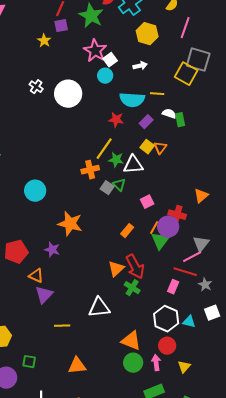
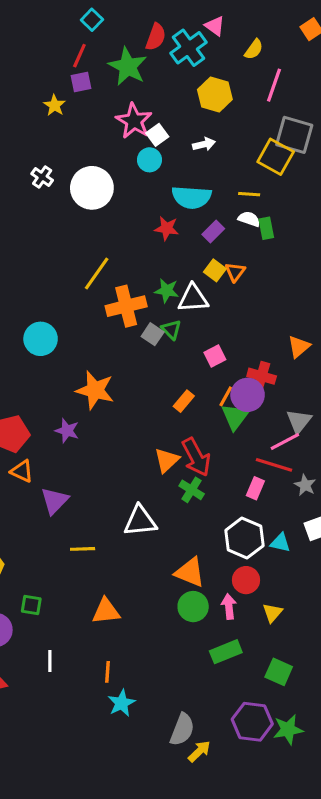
yellow line: (157, 94) -> (249, 194), moved
yellow line: (104, 149) -> (97, 273), moved
orange cross: (90, 170) -> (126, 306), size x1.4
orange triangle: (36, 276) -> (22, 471), moved

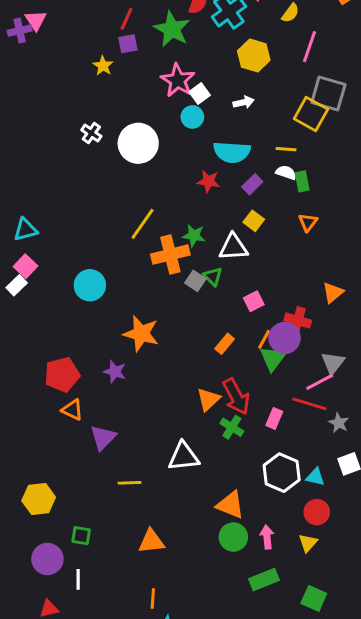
orange triangle: (235, 272) -> (308, 222), moved
green star: (167, 291) -> (194, 235), moved
pink rectangle: (255, 488) -> (274, 418), moved
red circle: (246, 580) -> (317, 512), moved
white line: (50, 661) -> (78, 579), moved

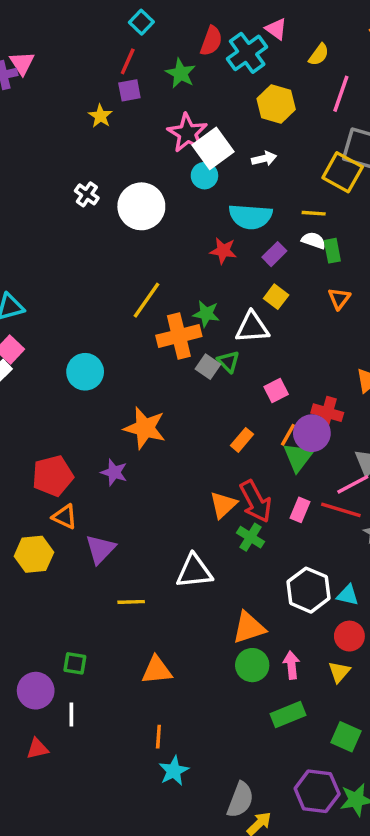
green star: (172, 29) -> (181, 73), size x0.7
white square: (200, 94) -> (213, 148), size x1.6
pink rectangle: (274, 418) -> (300, 510), moved
yellow hexagon: (39, 499) -> (34, 554), moved
orange triangle: (230, 505) -> (249, 628), turned -40

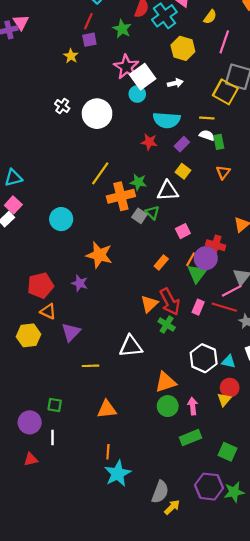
yellow triangle: (339, 672) -> (224, 400), moved
cyan star: (174, 771) -> (118, 473), size x1.4

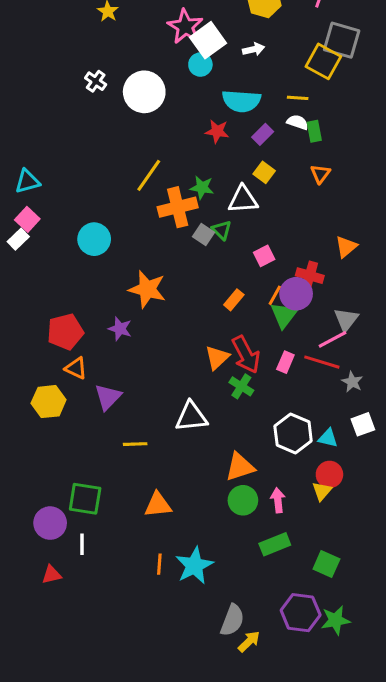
green square: (55, 405) -> (85, 499), size x1.6
cyan star: (118, 473) -> (194, 566), moved

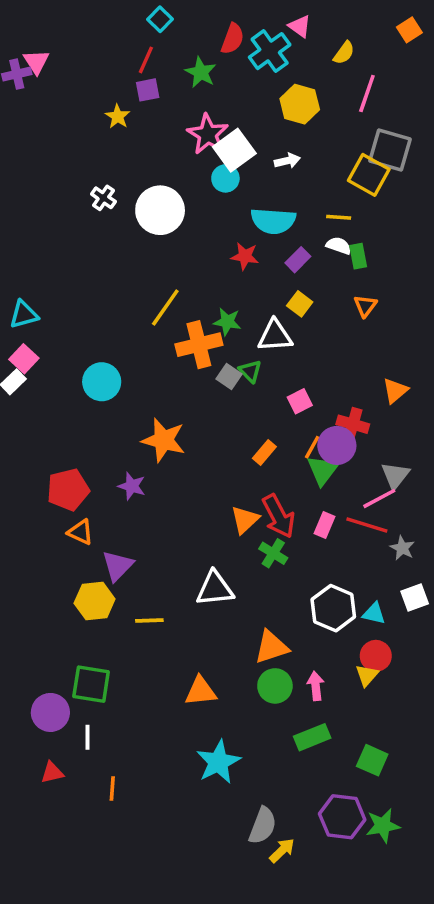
yellow hexagon: (49, 402) -> (95, 601), moved
orange triangle: (158, 505) -> (201, 691), moved
orange line: (159, 564) -> (112, 788), moved

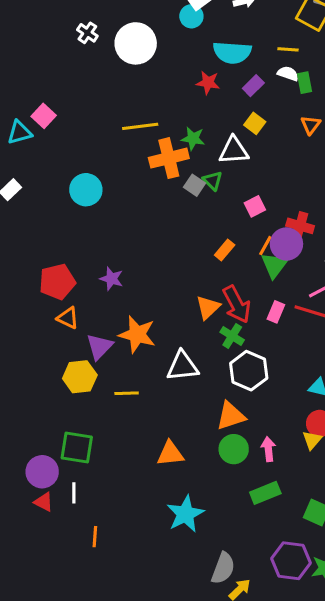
yellow line: (165, 307) -> (140, 126), turned 48
pink square: (24, 359) -> (44, 116), moved
orange star: (164, 440) -> (137, 334), moved
white hexagon: (333, 608) -> (249, 371), moved
red triangle: (52, 773) -> (44, 502), moved, turned 40

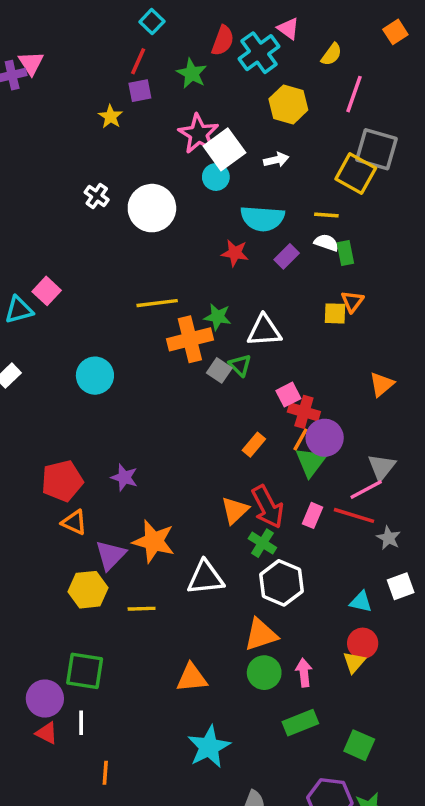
yellow square: (255, 123) -> (335, 313), moved, turned -35
red cross: (300, 226) -> (304, 412), moved

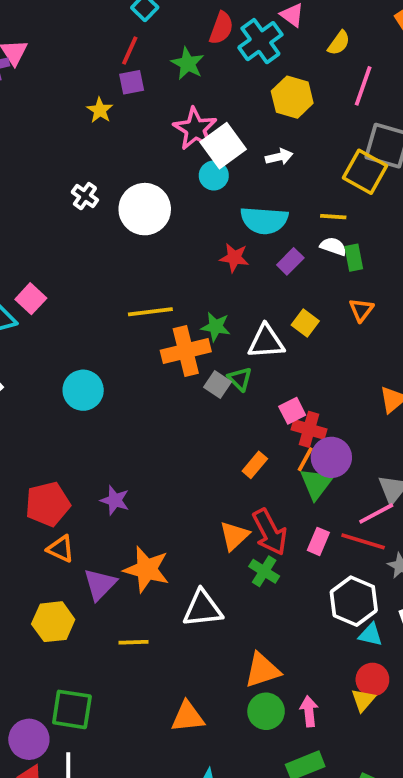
yellow square: (335, 313) -> (305, 323), moved, turned 35
white hexagon: (281, 583) -> (354, 601), moved
yellow hexagon: (88, 590) -> (53, 622), moved

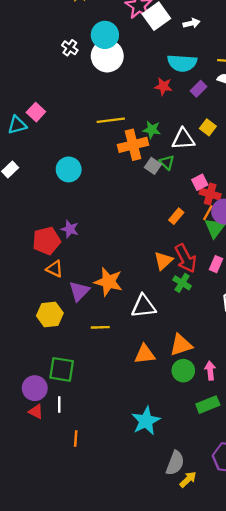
cyan circle: (214, 175) -> (105, 35), moved, size x1.5
purple star: (115, 500) -> (70, 229), moved
orange triangle: (188, 717) -> (145, 354), moved

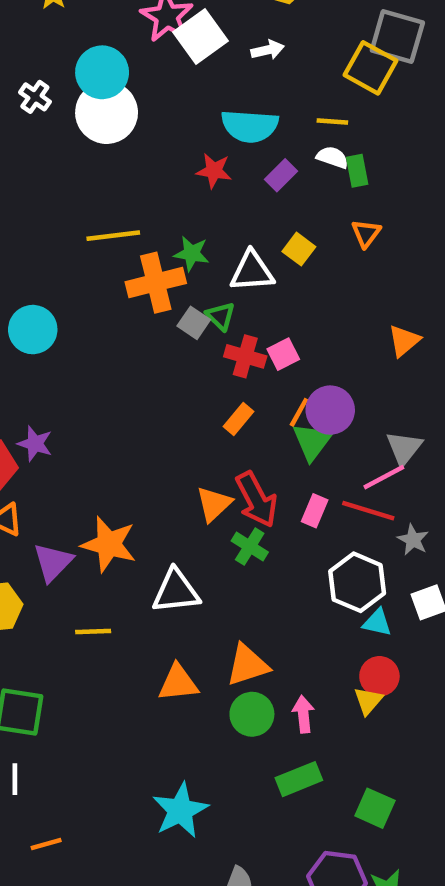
red cross: (210, 194) -> (245, 356), moved
orange line: (76, 438) -> (46, 844), turned 70

